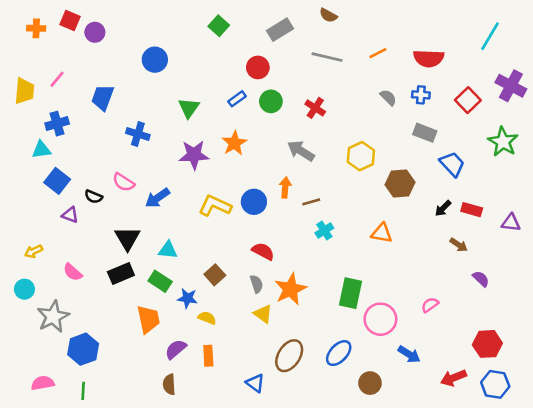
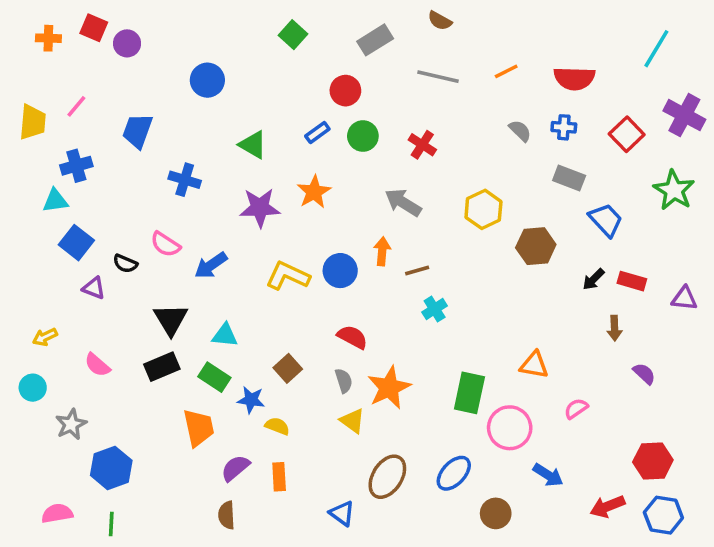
green triangle: (189, 108) -> (253, 145), turned -35
orange triangle: (382, 233) -> (534, 365), moved
brown arrow: (459, 245) -> (614, 328), turned 54
gray star: (53, 317) -> (71, 424), size x0.7

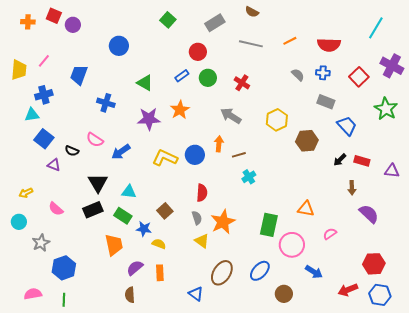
red semicircle: (352, 337) -> (202, 193), turned 66
purple semicircle: (644, 374) -> (369, 214), size x1.5

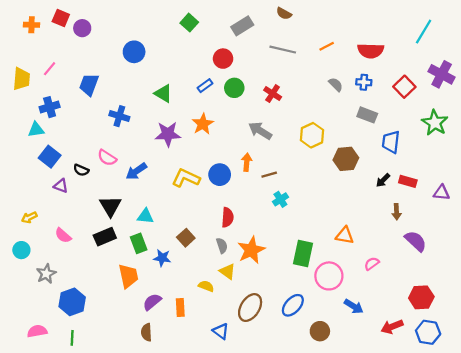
blue trapezoid: (347, 126) -> (391, 142), turned -130
green rectangle: (123, 216) -> (139, 243), turned 36
yellow semicircle: (159, 244) -> (206, 286), moved

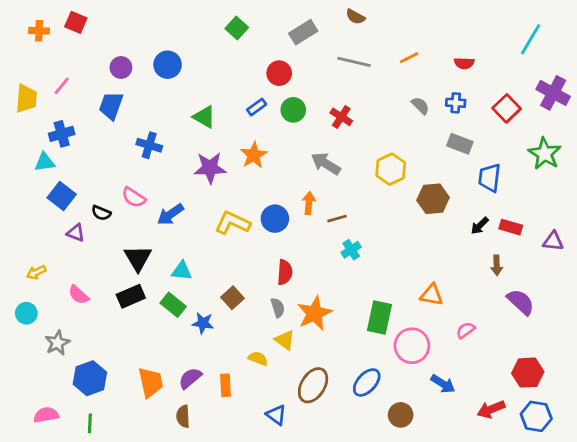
purple circle: (82, 28) -> (121, 67), moved
red semicircle: (371, 51) -> (464, 63), size x0.6
green rectangle: (139, 243) -> (173, 305), turned -30
orange trapezoid: (128, 276) -> (151, 382), moved

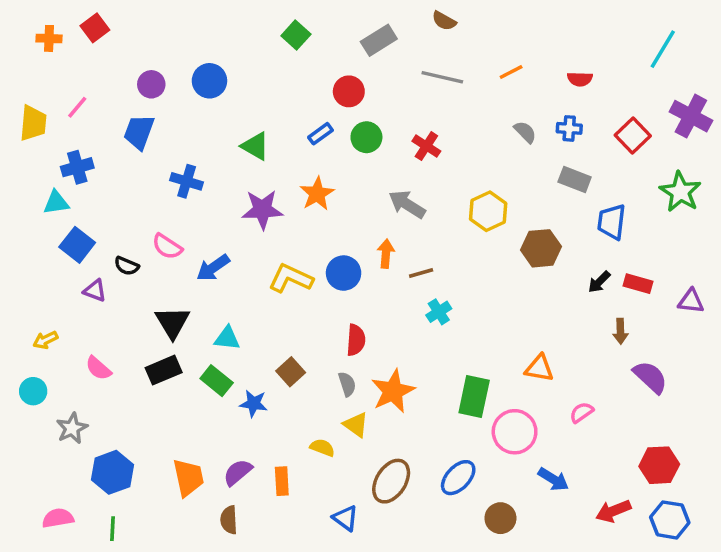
red square: (76, 22) -> (95, 28), turned 30

